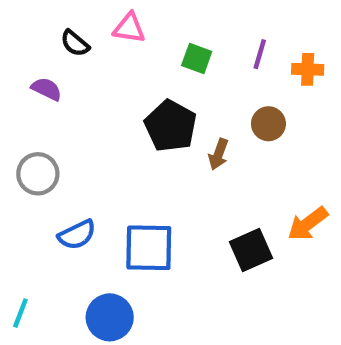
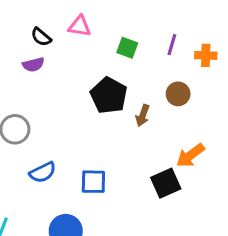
purple semicircle: (47, 89) -> (33, 65), moved, turned 140
orange arrow: (308, 224) -> (190, 155), moved
blue square: (149, 248) -> (93, 182), size x0.7

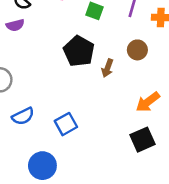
blue square: (93, 182) -> (66, 124), turned -30
black square: (166, 183) -> (143, 140), moved

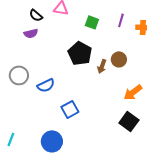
brown circle: (137, 50) -> (119, 59), moved
blue semicircle: (23, 116) -> (46, 85), moved
black square: (143, 140) -> (129, 121), turned -30

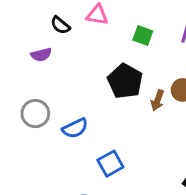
purple semicircle: (31, 33) -> (41, 55), moved

